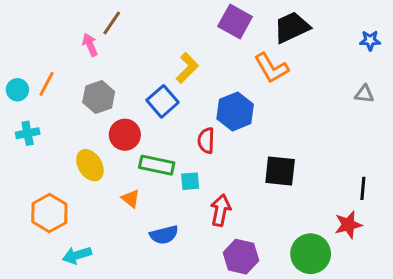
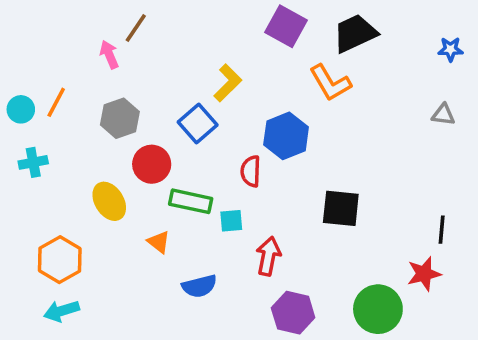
cyan arrow: (77, 255) -> (61, 311), moved

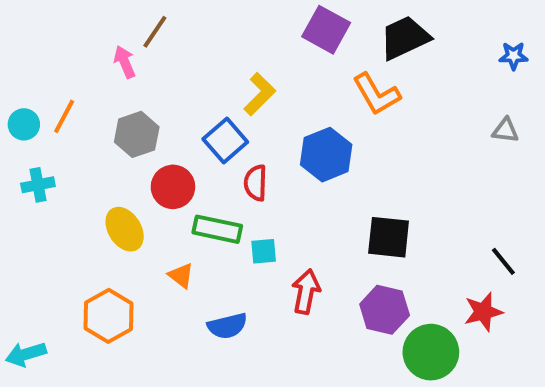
red semicircle: (251, 171) -> (256, 183), moved
black line: (442, 230) -> (503, 261), turned -44
orange hexagon: (60, 260) -> (108, 316), moved
cyan arrow: (61, 311) -> (26, 354), moved
purple hexagon: (293, 313) -> (385, 310), moved

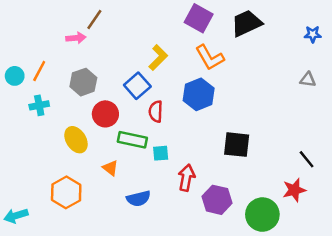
pink arrow: (125, 62) -> (76, 38), turned 108
orange L-shape: (376, 94) -> (210, 58), moved
cyan cross: (38, 185) -> (39, 105), moved
purple hexagon: (385, 310) -> (217, 200), moved

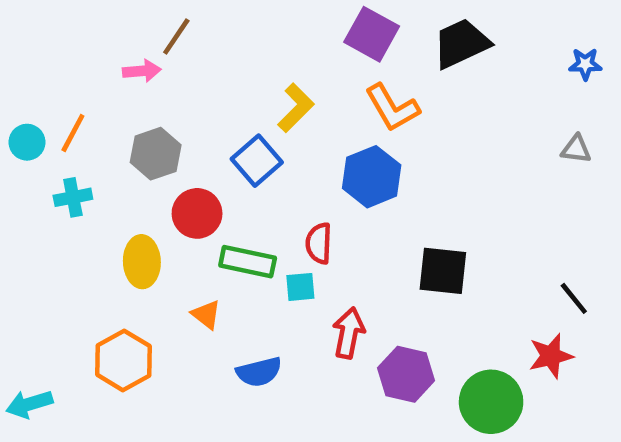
red semicircle: (156, 112) -> (319, 243), moved
yellow ellipse: (76, 140) -> (142, 262), turned 30

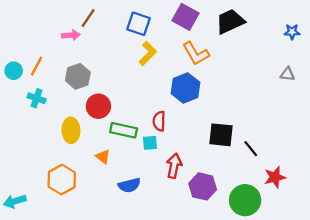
blue square: (257, 161) -> (139, 24), moved, turned -30
cyan cross: (73, 197) -> (37, 98), turned 30
black line: (574, 298) -> (251, 149), moved

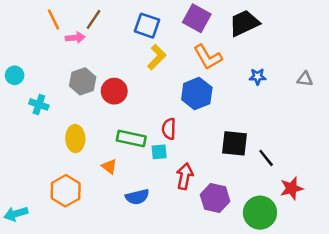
blue star: (292, 32) -> (258, 77), moved
orange line: (37, 66) -> (53, 19), moved, turned -54
red circle: (98, 106) -> (114, 91), moved

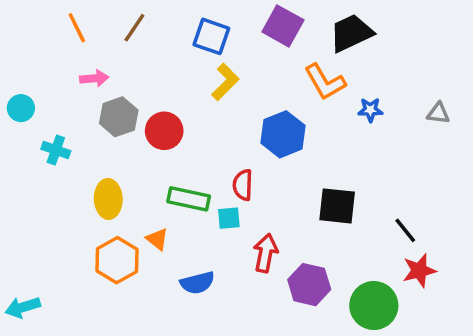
pink arrow: (75, 38) -> (94, 78), moved
orange L-shape: (208, 57) -> (325, 82), moved
black line: (266, 158) -> (405, 230), moved
orange hexagon: (66, 191) -> (117, 260), moved

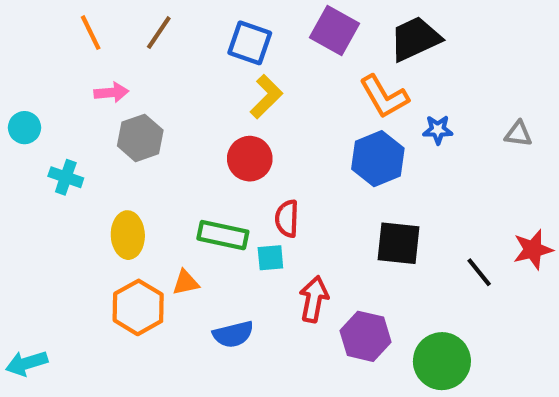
red circle: (164, 131) -> (250, 159), moved
blue hexagon: (283, 134) -> (378, 159), moved
orange triangle: (157, 239) -> (186, 283), turned -50
red star: (419, 271) -> (533, 250), moved

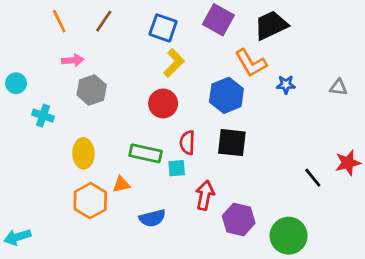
blue hexagon: (378, 159) -> (226, 95), moved
black square: (399, 243) -> (232, 143), moved

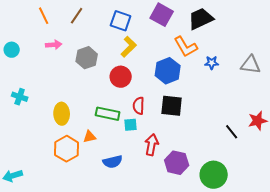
cyan circle: (16, 83) -> (12, 50), moved
gray triangle: (338, 87) -> (251, 65), size x1.5
gray hexagon: (92, 90) -> (87, 58), moved
cyan cross: (43, 116) -> (20, 97), moved

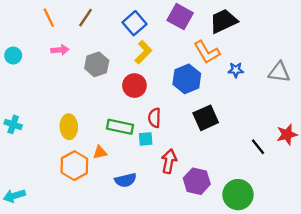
blue square: (121, 21) -> (134, 23), turned 30
cyan cross: (20, 97) -> (13, 124), moved
black square: (172, 106) -> (206, 118), moved, turned -30

